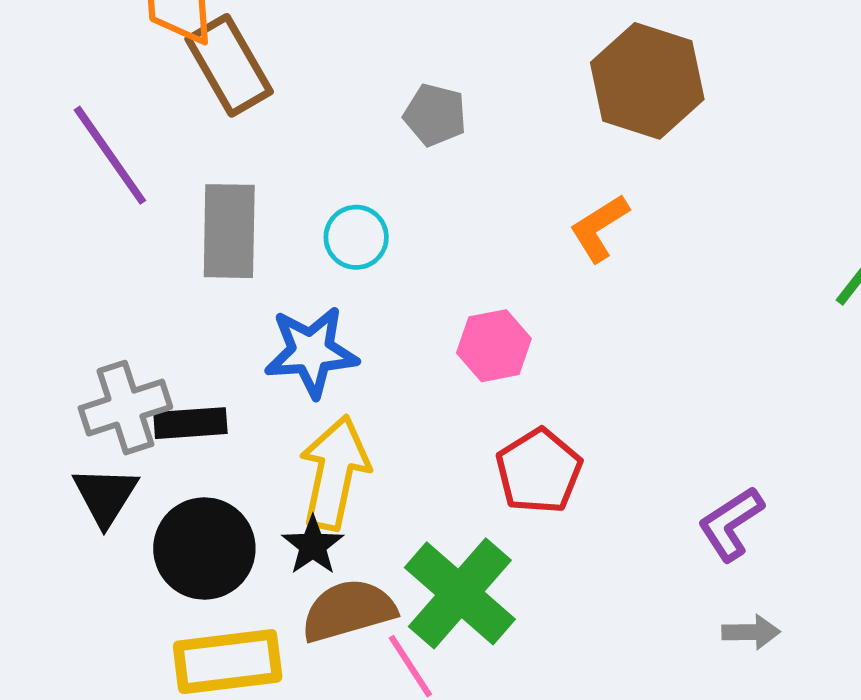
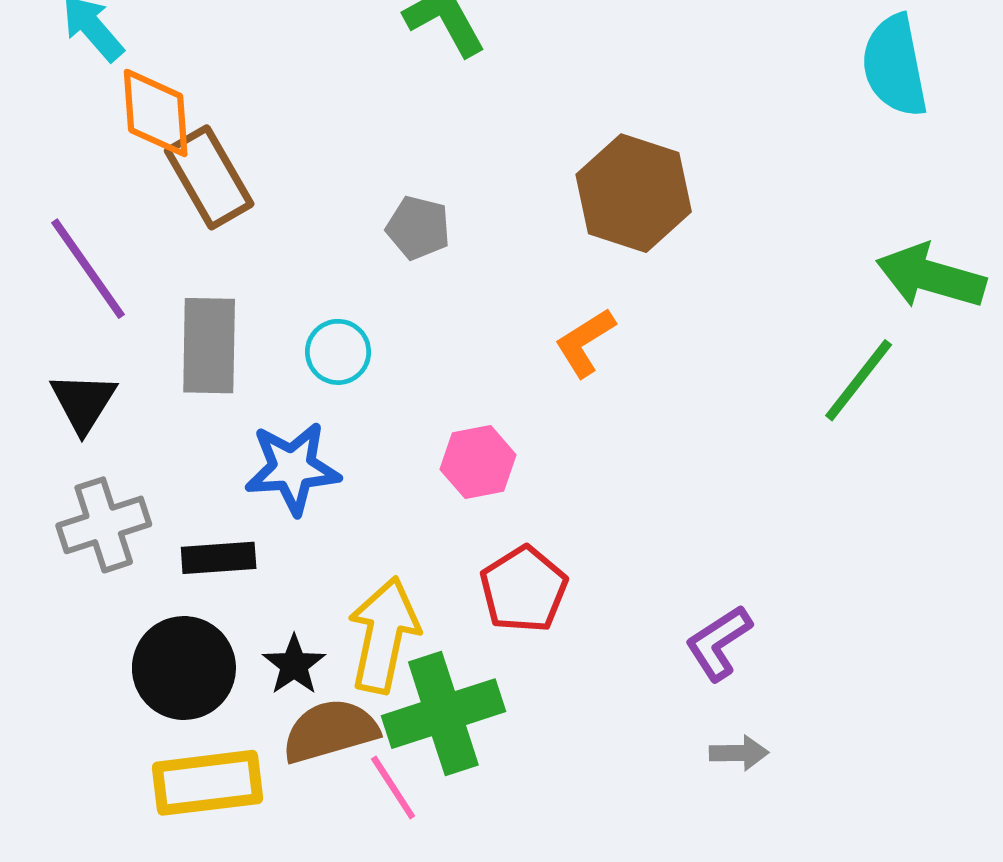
black rectangle: (190, 423) -> (219, 558), moved
yellow arrow: (334, 473) -> (384, 635), moved
black triangle: (105, 496) -> (83, 402), moved
green cross: (460, 593) -> (443, 714), turned 31

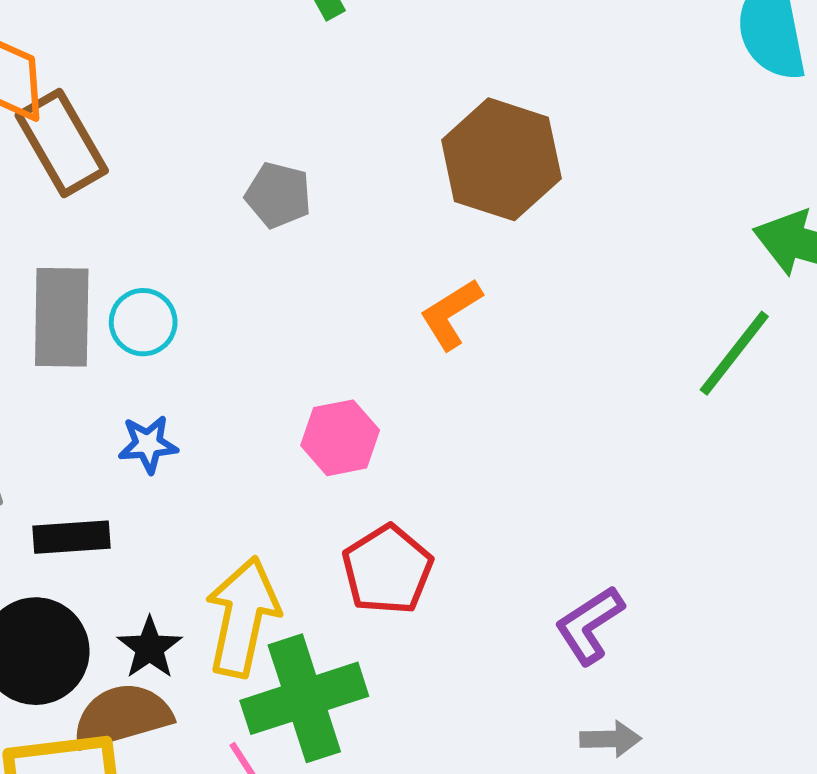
cyan circle: (338, 352) -> (143, 322), moved
blue star: (292, 468) -> (148, 444), size x0.6
brown semicircle: (330, 731) -> (122, 716), moved

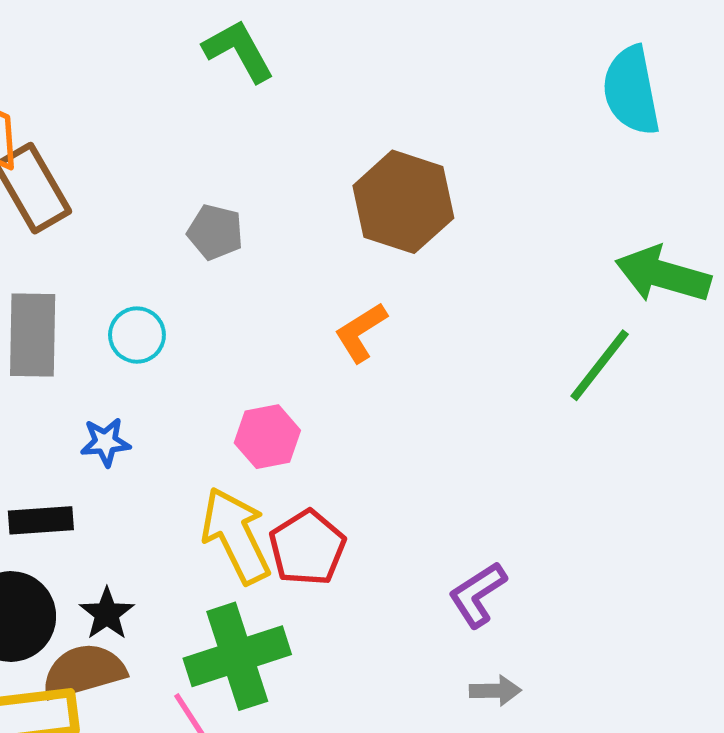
cyan circle: (143, 322) -> (137, 335), moved
yellow arrow: (242, 617) -> (236, 535), moved, turned -38

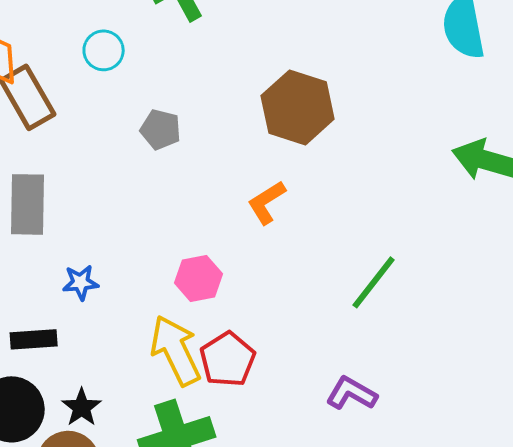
cyan circle: (137, 335) -> (104, 50), moved
green line: (600, 365) -> (374, 282), moved
purple L-shape: (477, 595) -> (352, 393), turned 63

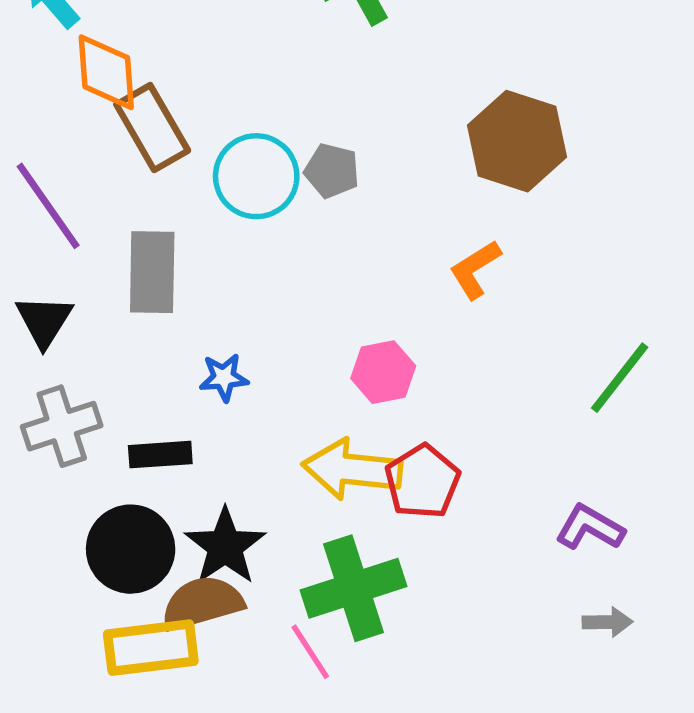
cyan circle: (104, 50) -> (256, 176), moved, size x1.5
yellow arrow: (176, 350) -> (352, 469), turned -58
black star: (82, 407) -> (225, 546), size x1.5

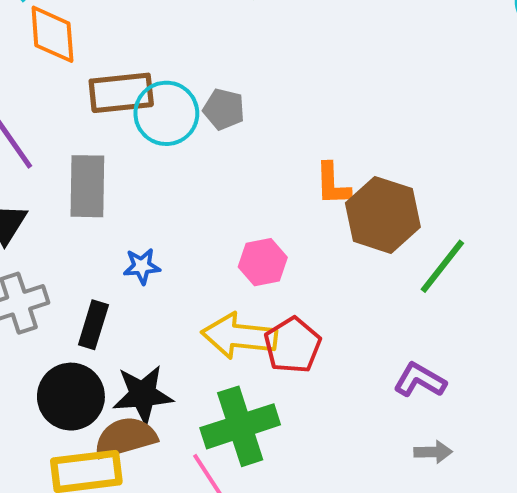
brown rectangle: (152, 128) -> (121, 93), moved, turned -66
brown hexagon: (517, 141) -> (383, 215), moved
orange L-shape: (475, 269) -> (333, 184), turned -60
black rectangle: (160, 455) -> (93, 325), turned -69
black star: (225, 546) -> (143, 394), turned 30

